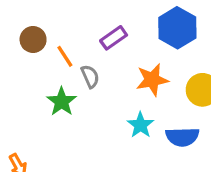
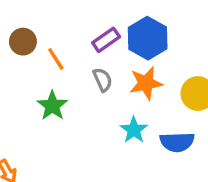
blue hexagon: (177, 28) -> (148, 38), moved
gray semicircle: (90, 76) -> (103, 80), moved

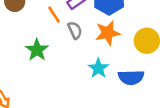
orange line: (56, 59) -> (54, 15), moved

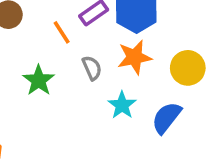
gray semicircle: (75, 30) -> (92, 68), moved
blue semicircle: (131, 77) -> (166, 118), turned 130

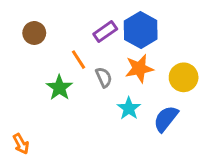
orange line: (62, 32) -> (79, 60), moved

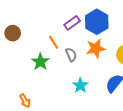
brown circle: (34, 33) -> (13, 33), moved
cyan star: (129, 108) -> (80, 85), moved
orange arrow: (21, 144) -> (25, 101), moved

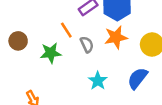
brown circle: (13, 33) -> (18, 41), moved
green star: (40, 62) -> (51, 53), turned 30

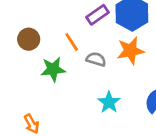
brown circle: (18, 41) -> (29, 39), moved
gray semicircle: (87, 45) -> (96, 59), turned -49

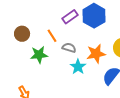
orange star: (130, 51) -> (96, 54), moved
cyan star: (109, 102) -> (78, 67), moved

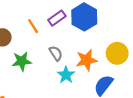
orange line: (52, 36) -> (33, 26), moved
gray semicircle: (69, 48) -> (56, 53), turned 40

